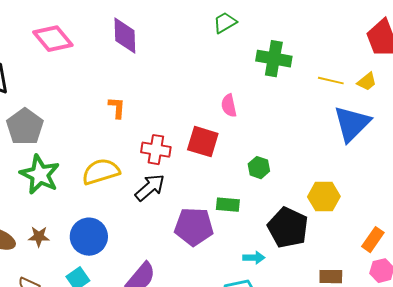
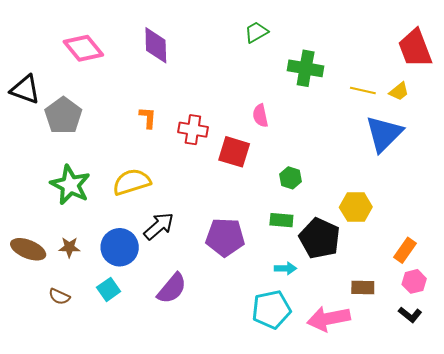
gray pentagon: (25, 127) -> (63, 116), moved
red cross: (156, 150) -> (193, 130), moved
black arrow: (150, 188) -> (159, 226), moved
green rectangle: (228, 205) -> (281, 220), moved

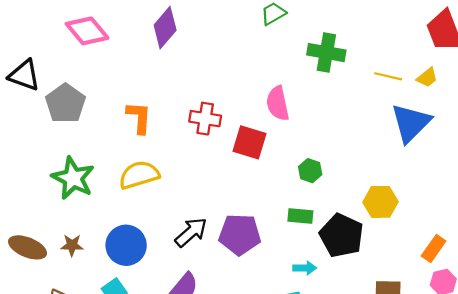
purple diamond: (156, 45) -> (165, 28), turned 42
pink semicircle: (260, 116) -> (278, 103), size x1.4
orange L-shape: (148, 118) -> (139, 117), moved, size x1.4
black arrow: (159, 226) -> (191, 232), moved

